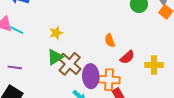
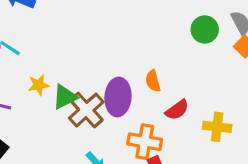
yellow star: (56, 33) -> (39, 85), moved
purple ellipse: (91, 76) -> (118, 97), moved

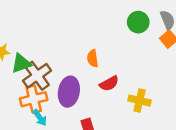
purple ellipse: (118, 97) -> (69, 92), moved
orange cross: (145, 142) -> (34, 99), moved, turned -30

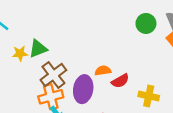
orange semicircle: (93, 58) -> (103, 71), moved, turned 91
green triangle: (21, 63) -> (38, 49), moved

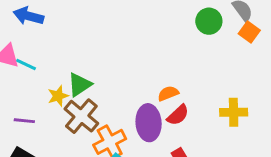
brown cross: (53, 75) -> (81, 116), moved
red semicircle: (120, 81) -> (178, 115), moved

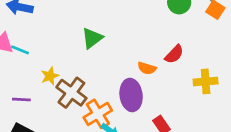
green triangle: (80, 85) -> (92, 38), moved
orange semicircle: (168, 93) -> (147, 68), turned -138
red semicircle: (178, 115) -> (174, 54), moved

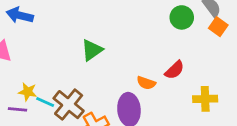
cyan line: (20, 50) -> (45, 102), moved
yellow star: (50, 76) -> (28, 92), moved, turned 30

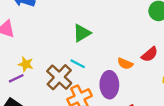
cyan line: (45, 102) -> (78, 64), moved
purple line: (17, 109) -> (16, 78), turned -35

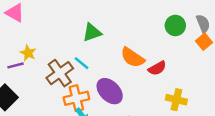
orange semicircle: (125, 64) -> (132, 57), moved, size x1.5
purple ellipse: (109, 85) -> (110, 91), turned -55

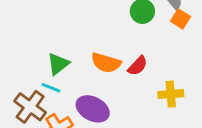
green triangle: (92, 32) -> (58, 64), moved

